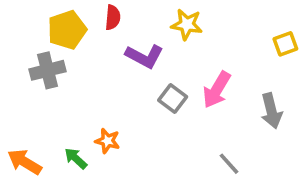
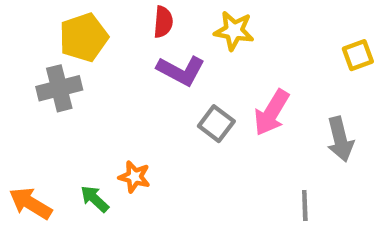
red semicircle: (113, 17) -> (163, 22), moved
gray line: (229, 164) -> (305, 206), moved, turned 40

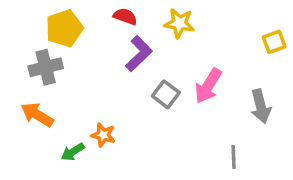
red semicircle: (163, 22) -> (125, 16), turned -75
purple L-shape: (181, 71) -> (139, 54), turned -72
green arrow: (95, 199) -> (73, 152), turned -75
orange arrow: (30, 203) -> (37, 115), moved

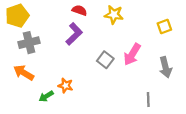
yellow pentagon: (64, 28) -> (17, 16), moved
yellow square: (274, 42) -> (164, 26), moved
purple L-shape: (139, 54) -> (74, 34), moved

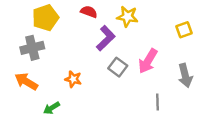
yellow pentagon: (17, 16) -> (46, 18), moved
purple L-shape: (74, 34) -> (106, 38), moved
orange star: (66, 86) -> (73, 79), moved
gray line: (148, 99) -> (157, 102), moved

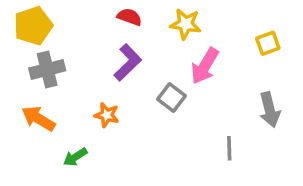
yellow pentagon: (46, 18) -> (33, 26), moved
purple L-shape: (106, 38) -> (128, 62), moved
pink arrow: (148, 61) -> (205, 66), moved

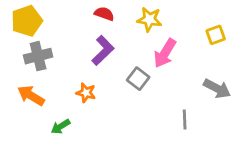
gray arrow: (270, 110) -> (217, 88), turned -48

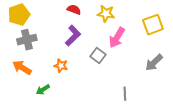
yellow square: (216, 35) -> (153, 25), size x1.5
gray arrow: (217, 88) -> (154, 63), turned 108
gray line: (185, 119) -> (125, 94), moved

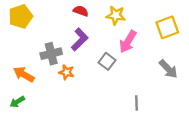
gray cross: (27, 40) -> (51, 54), moved
gray arrow: (154, 63) -> (168, 69), turned -90
green arrow: (43, 90) -> (17, 102), moved

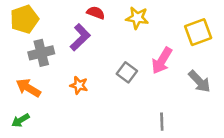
purple L-shape: (80, 39) -> (80, 37), moved
pink arrow: (128, 42) -> (162, 61), moved
gray cross: (51, 54) -> (41, 53), moved

